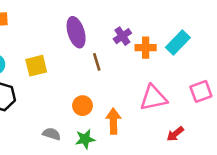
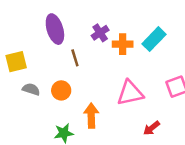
orange circle: (83, 106) -> (61, 90), moved
gray semicircle: (52, 134) -> (31, 89), moved

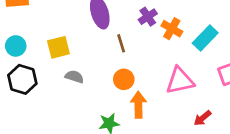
cyan rectangle: (154, 39) -> (205, 38), moved
orange cross: (123, 44) -> (172, 29), turned 30
orange circle: (61, 90) -> (124, 79), moved

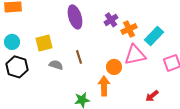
orange cross: (172, 29) -> (129, 29), turned 35
brown line: (121, 43) -> (79, 57), moved
orange circle: (124, 79) -> (114, 67), moved
pink triangle: (180, 81) -> (135, 55), moved

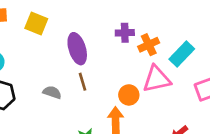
purple ellipse: (75, 17) -> (77, 49), moved
purple cross: (111, 20) -> (125, 33), turned 32
yellow square: (44, 43) -> (36, 23), moved, turned 36

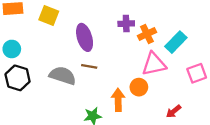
brown line: (83, 82) -> (89, 66), turned -63
gray semicircle: (52, 92) -> (63, 76), size x1.6
orange circle: (129, 95) -> (139, 87), moved

